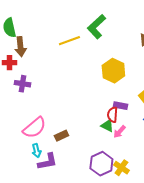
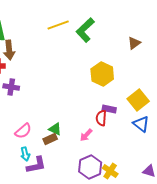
yellow line: (69, 41) -> (58, 25), moved
green triangle: (107, 126) -> (55, 129), moved
pink semicircle: (34, 128) -> (23, 131), size x0.7
pink arrow: (119, 132) -> (86, 135), moved

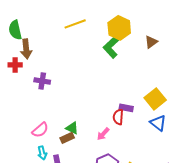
green L-shape: (85, 30) -> (112, 46), moved
yellow hexagon: (102, 74) -> (119, 28), moved
purple cross: (11, 87) -> (42, 81), moved

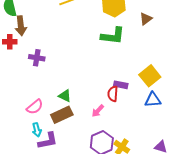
green L-shape: (112, 46) -> (113, 36), moved, turned -130
blue triangle: (158, 123) -> (153, 100), turned -42
green triangle: (72, 128) -> (65, 96), moved
brown rectangle: (67, 138) -> (62, 115), size x1.5

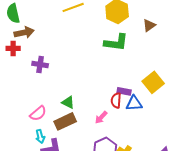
brown arrow: (21, 26) -> (24, 32), turned -96
blue triangle: (153, 100) -> (134, 103), moved

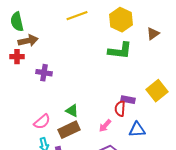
blue triangle: (134, 103) -> (137, 130), moved

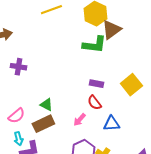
brown triangle: (153, 34) -> (111, 30), moved, size x1.5
purple rectangle: (128, 100) -> (96, 84), moved
red semicircle: (120, 109) -> (94, 103), turned -42

